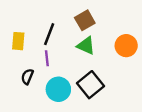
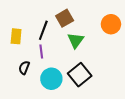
brown square: (85, 20) -> (65, 18), moved
green triangle: (86, 46) -> (76, 40), turned 42
orange circle: (126, 46) -> (111, 24), moved

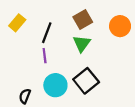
brown square: (65, 18) -> (83, 20), moved
yellow rectangle: (16, 36) -> (17, 23), moved, turned 35
black semicircle: (24, 68) -> (25, 96), moved

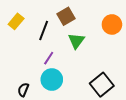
brown square: (83, 20) -> (66, 16), moved
purple line: (45, 56) -> (49, 58), moved, turned 40
black square: (86, 81) -> (102, 85), moved

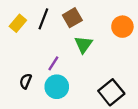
black line: (44, 31) -> (43, 19), moved
black semicircle: (23, 90) -> (26, 81), moved

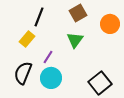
brown square: (72, 18) -> (78, 13), moved
yellow rectangle: (18, 23) -> (27, 39), moved
black semicircle: (26, 81) -> (23, 73), size x1.6

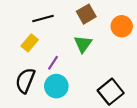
black line: (39, 17) -> (43, 18), turned 54

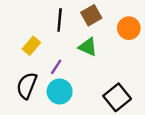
black line: (43, 18) -> (60, 20), moved, turned -70
green triangle: (83, 44) -> (88, 47), turned -42

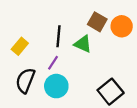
brown square: (91, 15) -> (97, 22), moved, turned -30
black line: (60, 20) -> (59, 36), moved
yellow rectangle: (31, 46) -> (20, 46), moved

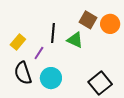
purple line: (53, 63) -> (39, 53), moved
black semicircle: (25, 81) -> (23, 73), turned -40

